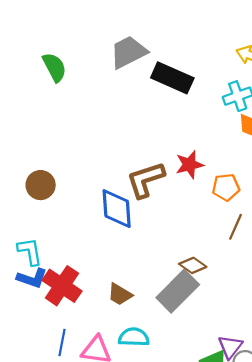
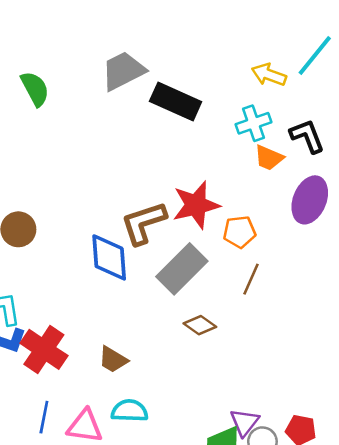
red star: (189, 165) -> (196, 205), size x1.4
gray rectangle: (178, 291) -> (182, 269), moved

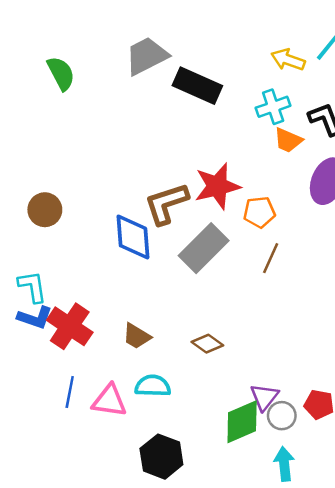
brown diamond: (200, 325) -> (207, 344), moved

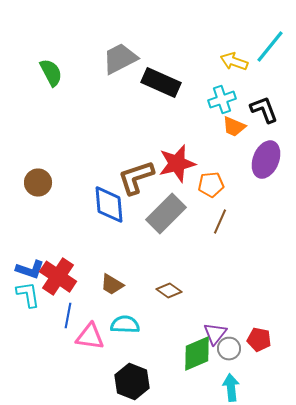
cyan L-shape: (32, 287) -> (28, 295), moved
blue line: (70, 392) -> (68, 316), moved

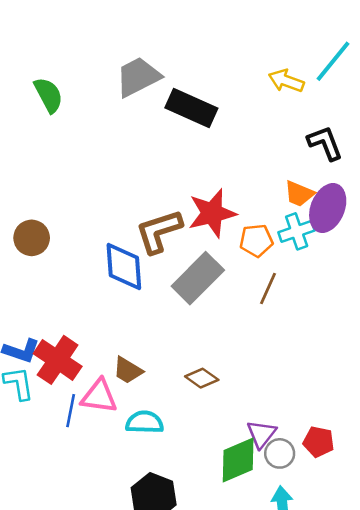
cyan cross: (222, 100) -> (297, 231), moved
orange trapezoid: (234, 127) -> (299, 194), moved
pink triangle: (90, 337) -> (99, 396), moved

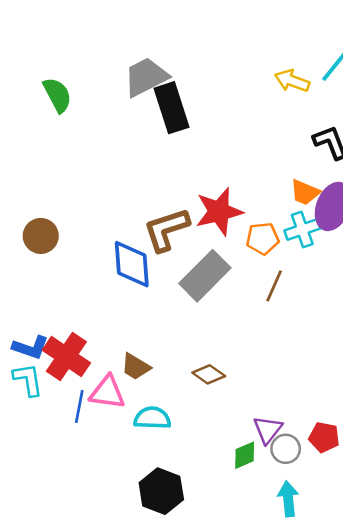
black rectangle: (191, 108) -> (172, 108), moved, turned 48
green diamond: (238, 460) -> (245, 455), size x0.6

